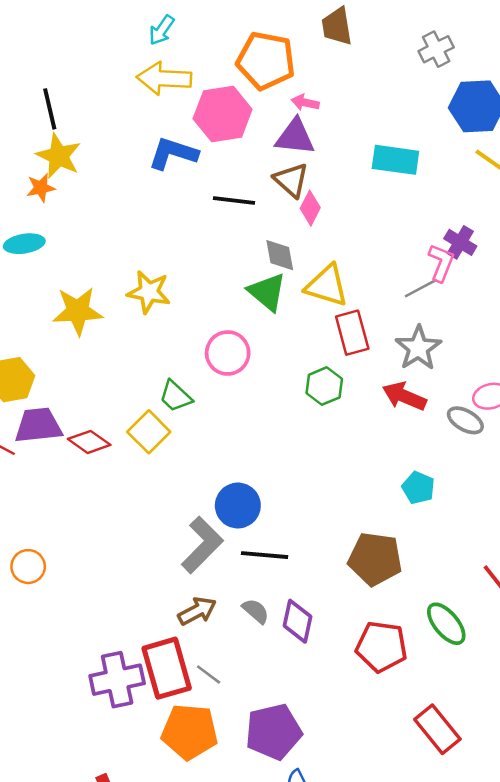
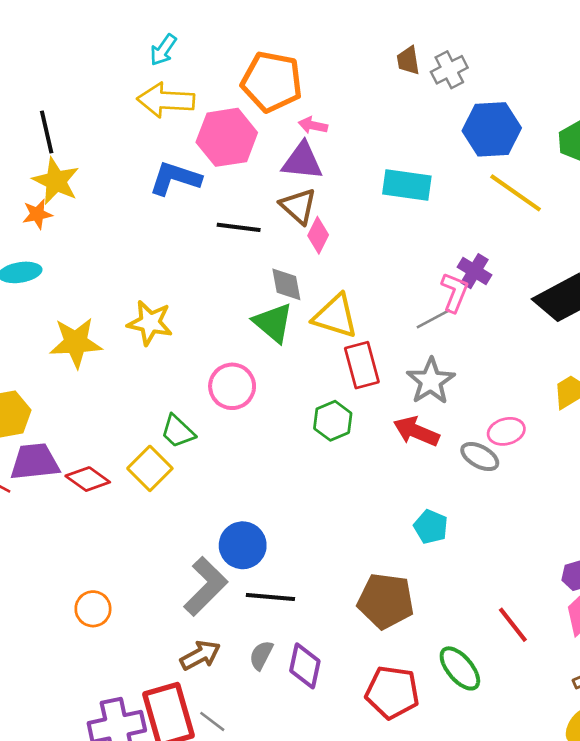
brown trapezoid: (337, 26) -> (408, 60), moved, size x0.7
orange circle: (28, 567) -> (93, 609), moved
gray semicircle: (256, 611) -> (261, 655), turned -104

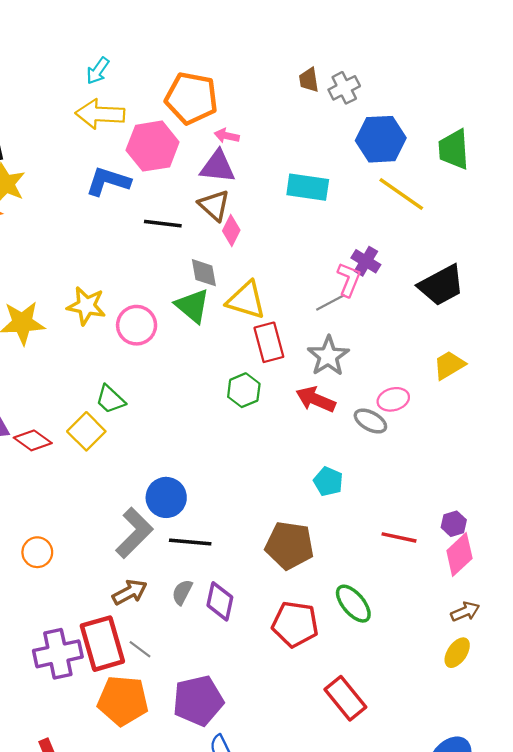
pink circle: (232, 386) -> (137, 325), moved
red line: (513, 625) -> (399, 537), moved, turned -40

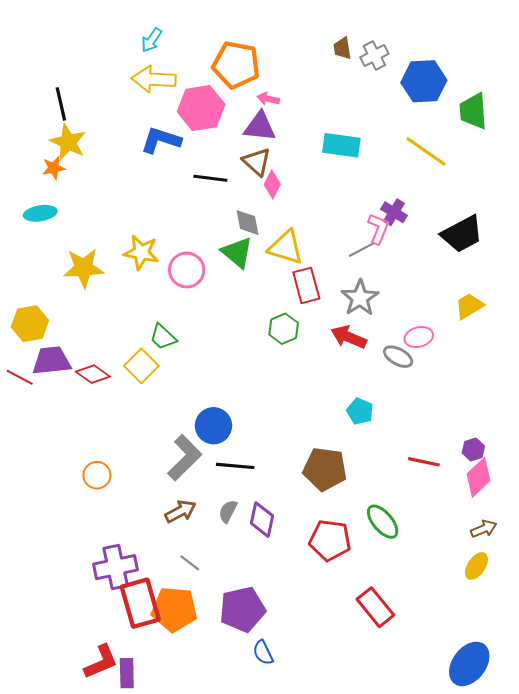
blue hexagon: (381, 139) -> (424, 81), moved
red rectangle: (102, 644) -> (140, 603), moved

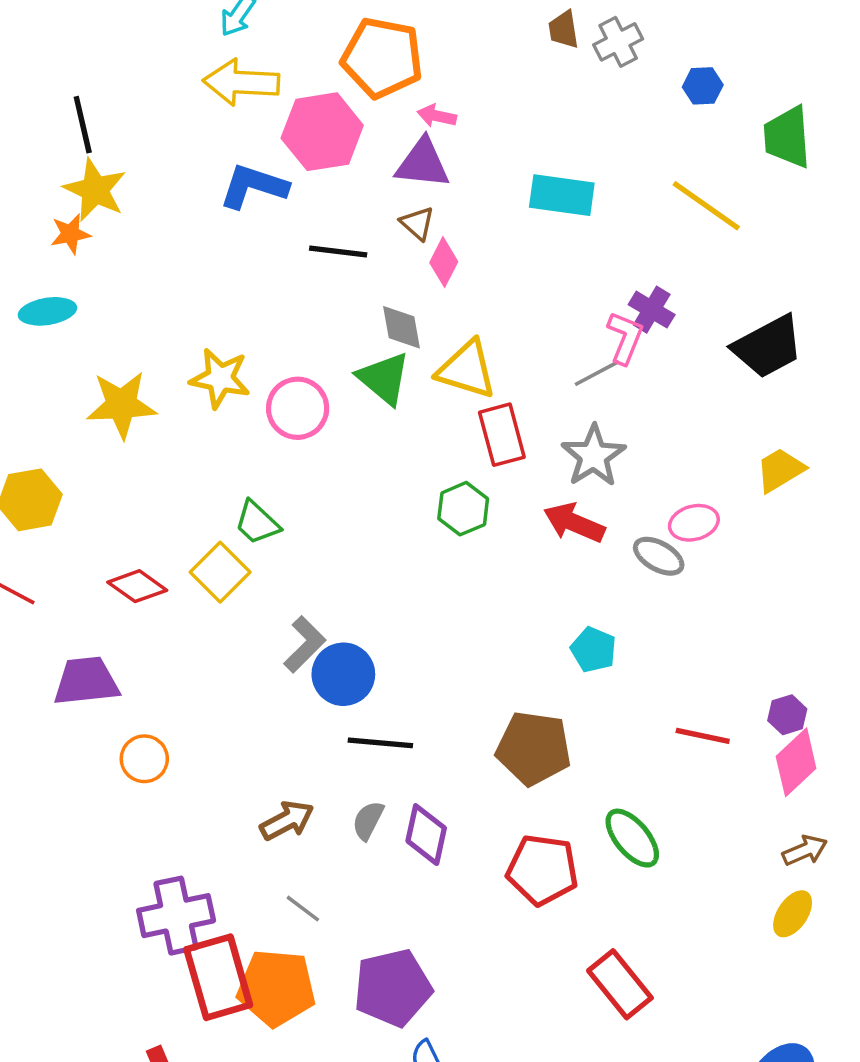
blue hexagon: (424, 81) -> (703, 86), size x0.5
brown triangle: (257, 162) -> (417, 223), size x0.7
purple trapezoid: (52, 361) -> (86, 681), moved
gray L-shape: (185, 458) -> (305, 644), moved, size x0.7

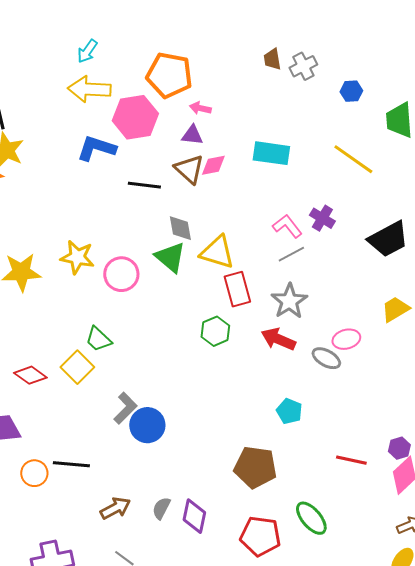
purple triangle: (423, 163) -> (192, 135), size x0.7
brown triangle: (417, 223) -> (189, 169), size x1.5
pink diamond: (444, 262) -> (213, 165), moved, turned 52
pink L-shape: (625, 338) -> (287, 226), moved, turned -60
black line: (380, 743) -> (71, 464), moved

